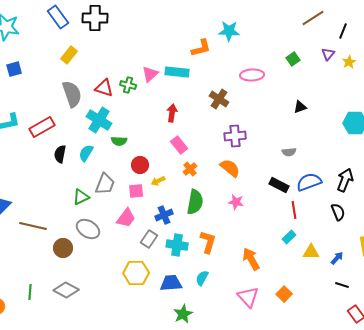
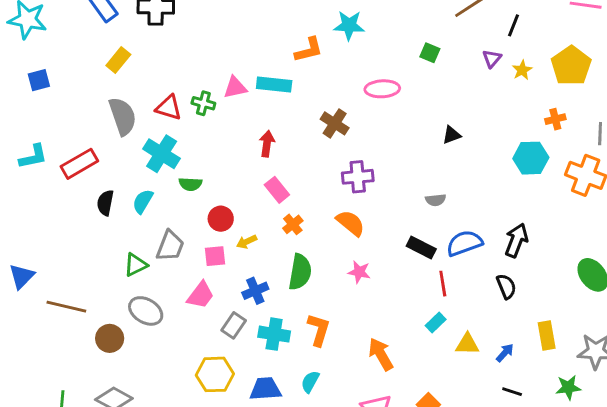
green square: (293, 59) -> (430, 53), moved, turned -32
pink triangle: (150, 74) -> (235, 87), turned 30

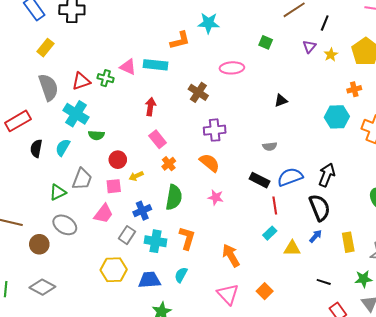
pink triangle: (235, 87) -> (128, 67), turned 36
red triangle: (169, 108) -> (81, 81), turned -36
black semicircle: (506, 286) -> (320, 208), size x1.5
blue arrow: (505, 353) -> (316, 236), moved

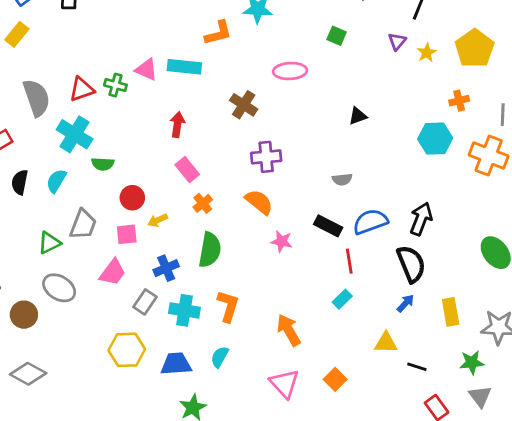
yellow rectangle: (45, 48) -> (17, 34), moved
pink star: (216, 197) -> (282, 241), moved
yellow triangle: (292, 248) -> (386, 343), moved

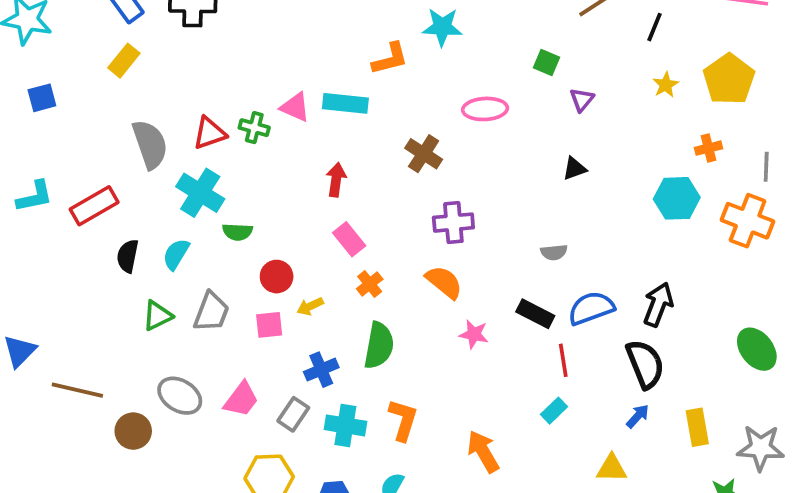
purple triangle: (397, 41) -> (582, 100), moved
green triangle: (49, 243) -> (157, 316), moved
pink trapezoid: (113, 272) -> (241, 399), moved

